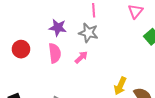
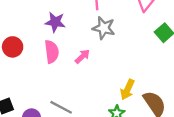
gray star: (88, 33) -> (104, 28), moved

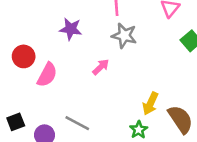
pink semicircle: (52, 52) -> (47, 75), moved, turned 35

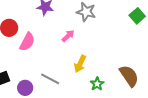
yellow arrow: (150, 104) -> (80, 64), moved

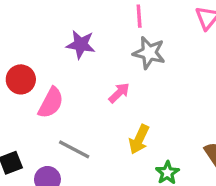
gray line: (50, 79) -> (74, 149), moved

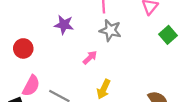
pink semicircle: (51, 103) -> (31, 86), moved

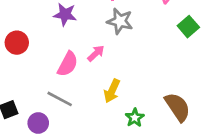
pink semicircle: (31, 86) -> (68, 64), moved

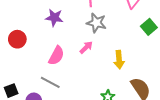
pink arrow: (96, 53) -> (86, 47), moved
yellow arrow: (112, 91) -> (119, 60), moved, turned -30

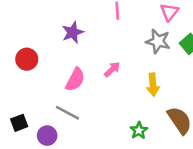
purple star: (54, 18) -> (73, 32), turned -30
gray star: (96, 23) -> (158, 41), moved

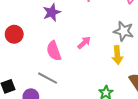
gray star: (158, 41) -> (124, 31), moved
pink semicircle: (75, 80) -> (54, 51), turned 132

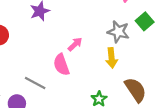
pink semicircle: (54, 51) -> (61, 65), moved

